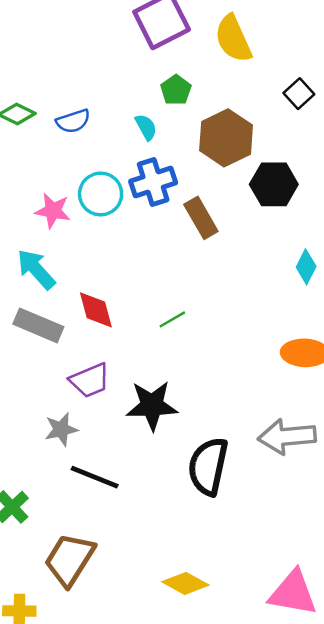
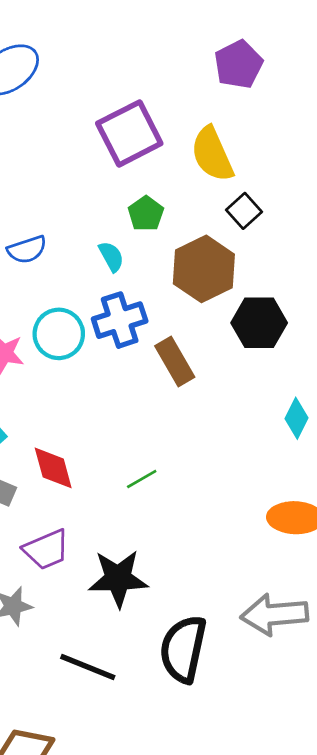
black square: (299, 94) -> (244, 211), moved
black line: (95, 477) -> (88, 667), moved

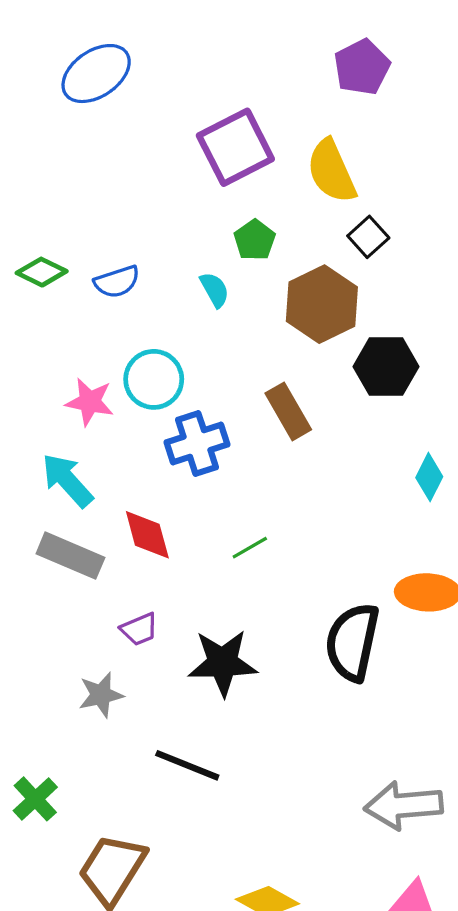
blue cross: (120, 320) -> (197, 443), moved
purple trapezoid: (46, 549) -> (139, 629), size x0.7
gray arrow: (274, 614) -> (404, 805), moved
black semicircle: (183, 649) -> (352, 642), moved

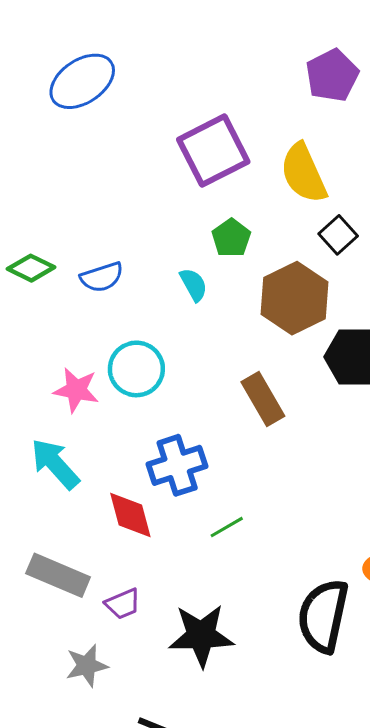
blue cross: (197, 443) -> (177, 465), moved
gray rectangle: (70, 556) -> (58, 575), moved

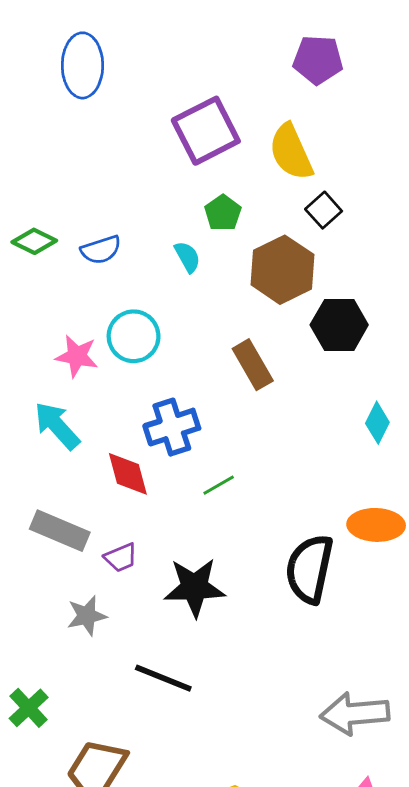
purple pentagon: (332, 75) -> (318, 60), turned 30
blue ellipse: (82, 81) -> (82, 65), turned -56

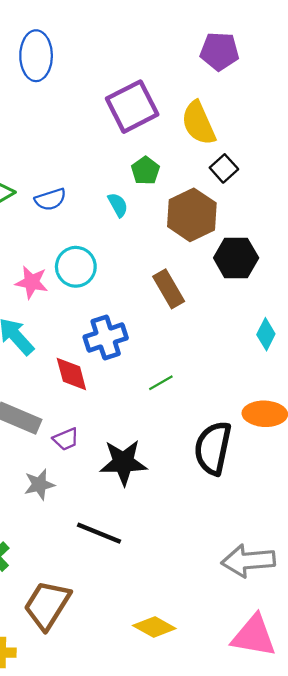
green line: (219, 485) -> (161, 383), moved

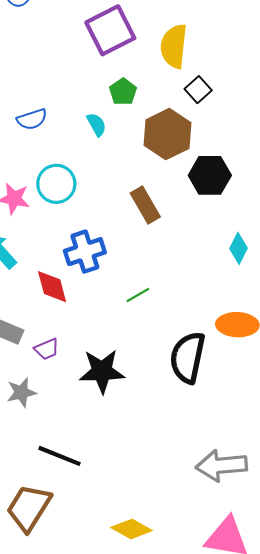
yellow semicircle: (198, 123) -> (174, 46), turned 30
black line: (99, 533) -> (59, 456), moved

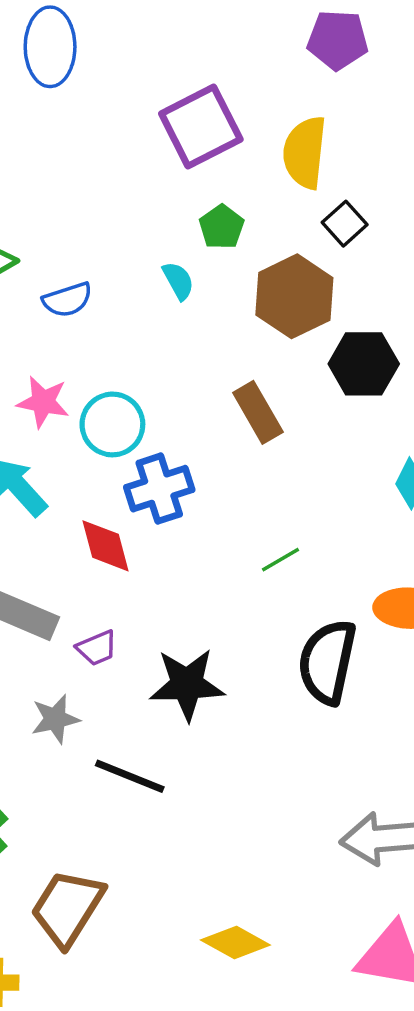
blue semicircle: (32, 119) -> (67, 300), moved
cyan circle: (56, 184) -> (112, 424), moved
green line: (138, 295) -> (280, 560), moved
black line: (59, 456) -> (130, 776), moved

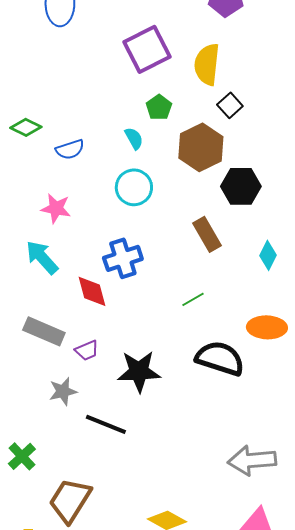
brown rectangle: (258, 412) -> (207, 234), moved
cyan circle: (112, 424) -> (134, 187), moved
black semicircle: (327, 662) -> (220, 358), turned 96

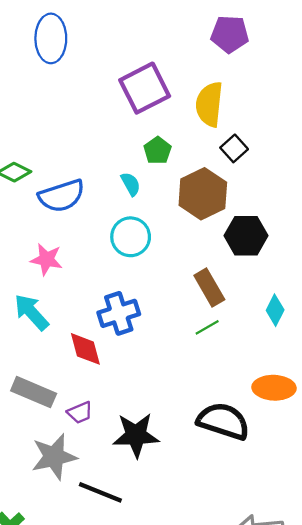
blue semicircle: (70, 149) -> (62, 196), size x1.5
green line: (193, 299) -> (207, 327), moved
gray star: (63, 391) -> (54, 457), size x1.5

